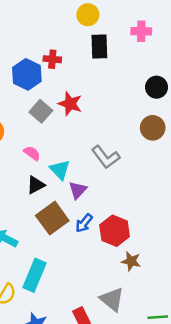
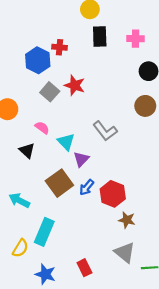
pink cross: (141, 31) -> (135, 39), moved
black triangle: (36, 185) -> (27, 150), moved, turned -49
gray triangle: (112, 299) -> (125, 253), moved

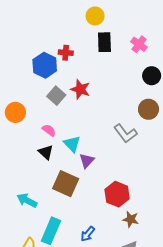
pink cross: (135, 39) -> (139, 44), turned 35
gray L-shape: (105, 131) -> (125, 133), moved
black triangle: (27, 150) -> (46, 152), moved
brown square: (59, 183) -> (66, 184), turned -30
blue arrow: (87, 187) -> (88, 234), moved

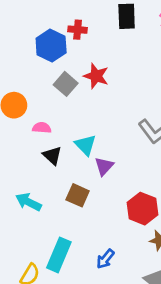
pink semicircle: (49, 130) -> (42, 128), moved, turned -32
brown square: (66, 184) -> (78, 195), size x0.7
cyan arrow: (27, 200) -> (28, 202), moved

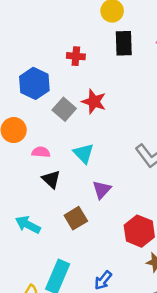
blue hexagon: (51, 46) -> (34, 83), moved
cyan triangle: (85, 145) -> (84, 153), moved
brown square: (78, 195) -> (76, 218), turned 35

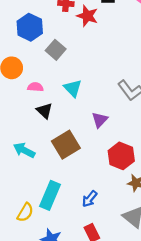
red star: (94, 102) -> (87, 16), moved
purple triangle: (102, 190) -> (100, 120), moved
brown square: (76, 218) -> (66, 145), size x1.4

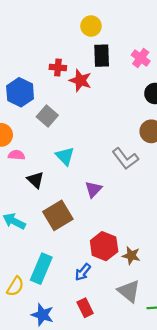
pink semicircle: (35, 87) -> (16, 155), moved
red hexagon: (121, 156) -> (104, 246), moved

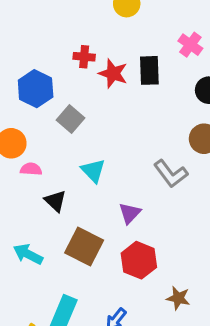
black rectangle: (102, 56) -> (149, 70), moved
brown square: (58, 215) -> (84, 247), turned -32
red hexagon: (104, 246) -> (139, 260), moved

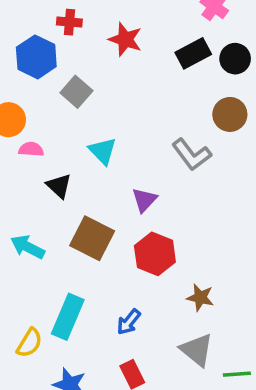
red cross: (84, 57) -> (69, 22), moved
black rectangle: (149, 70) -> (193, 53), moved, turned 64

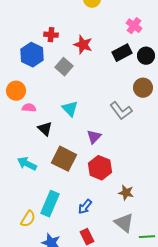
gray square: (76, 92) -> (64, 67), moved

